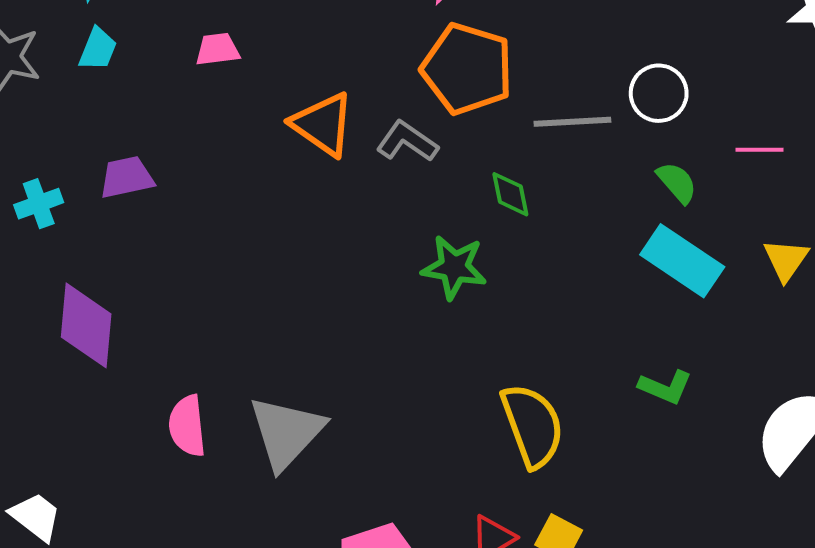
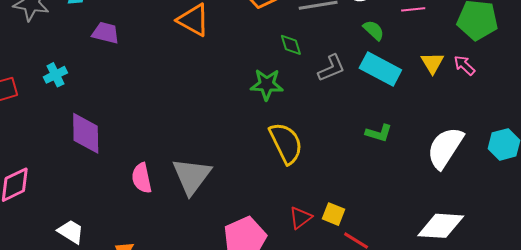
gray L-shape: (407, 141) -> (331, 68), moved, turned 128
purple trapezoid: (127, 177) -> (106, 33), moved, turned 32
yellow semicircle: (532, 426) -> (286, 143), moved

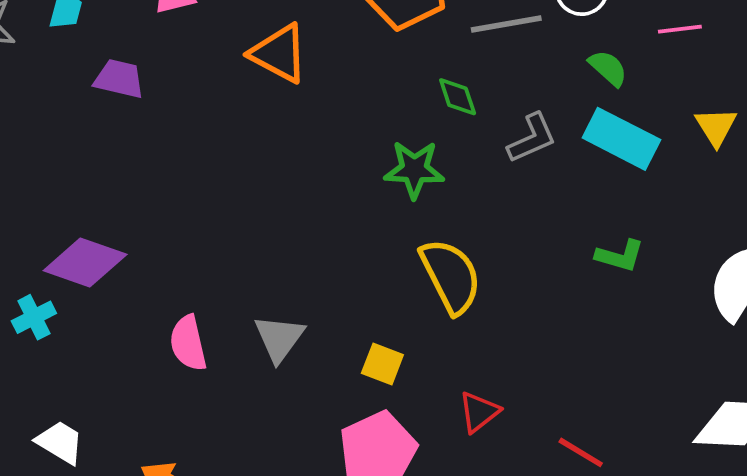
cyan cross: (55, 75) -> (34, 317), moved
purple diamond: (86, 133) -> (85, 263), turned -69
gray triangle: (192, 176) -> (279, 338), size x0.7
yellow square: (333, 214) -> (382, 364), moved

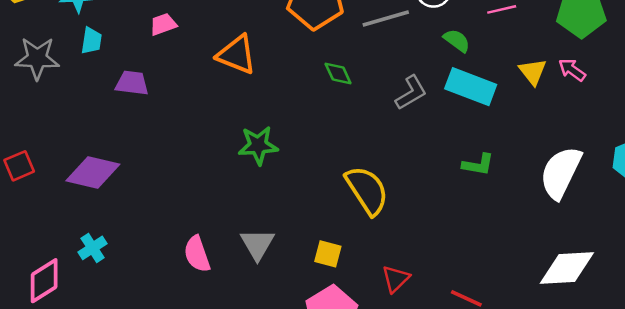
green diamond: (458, 97) -> (338, 73), moved
green star: (414, 169) -> (258, 145), moved
purple diamond: (85, 263) -> (93, 173), moved

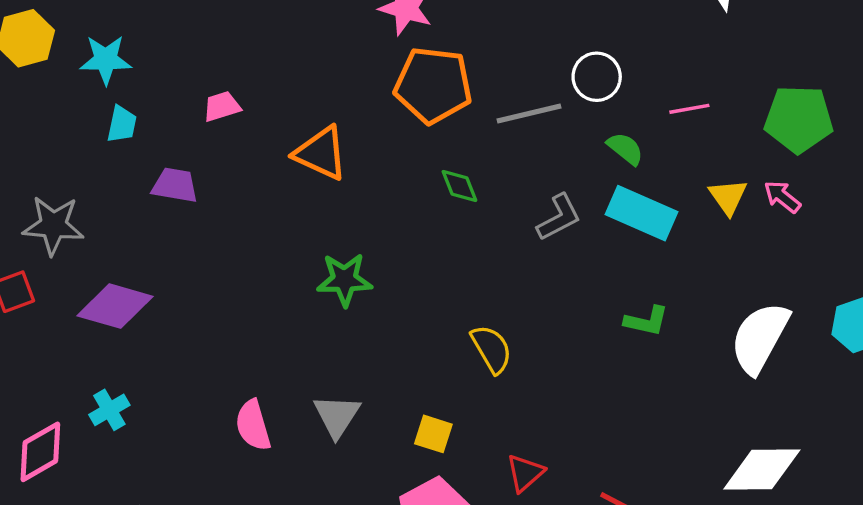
gray star: (37, 58) -> (53, 225), moved
yellow semicircle: (367, 190) -> (492, 349), size x0.7

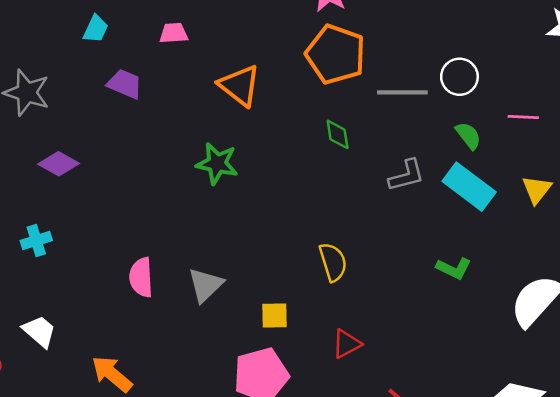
green star: (345, 280) -> (217, 164), moved
purple diamond: (115, 306) -> (59, 164), size x0.7
yellow square: (433, 434) -> (275, 315), turned -32
red triangle: (525, 473) -> (346, 344), moved

